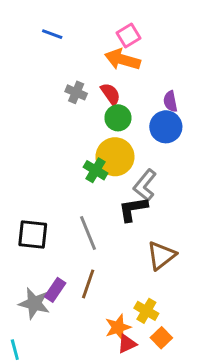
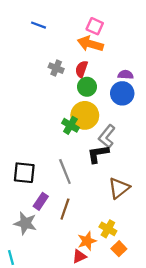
pink square: (128, 36) -> (95, 26), turned -35
red semicircle: (111, 94) -> (81, 69), turned -126
purple semicircle: (170, 101) -> (126, 75), turned 104
purple rectangle: (55, 290) -> (41, 201), moved
red triangle: (127, 344) -> (79, 256), moved

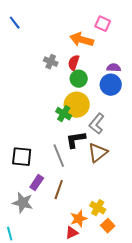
blue line: (39, 25) -> (15, 23), moved, turned 32
pink square: (95, 26) -> (103, 24), moved
black L-shape: (98, 154) -> (76, 140), moved
brown triangle: (119, 188) -> (98, 153), moved

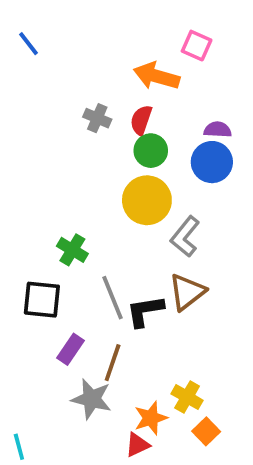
green cross: (64, 114) -> (72, 250), moved
black L-shape: (76, 140) -> (145, 311), moved
gray star: (23, 203) -> (92, 399), moved

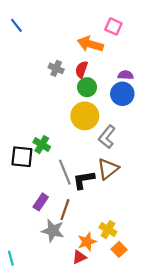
black square: (42, 300) -> (22, 157), moved

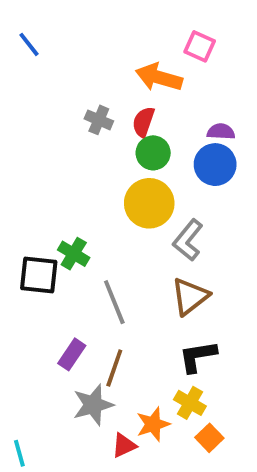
black L-shape: (84, 180) -> (198, 356), moved
gray star: (53, 231) -> (93, 405), turned -30
red triangle: (79, 257) -> (124, 446), moved

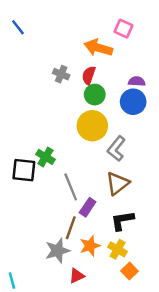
purple rectangle: (72, 354) -> (88, 207), moved
orange star: (153, 424) -> (90, 246), moved

